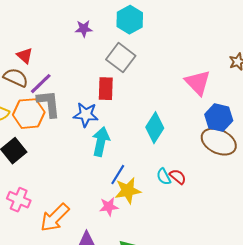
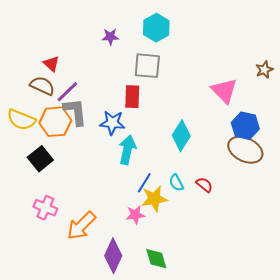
gray square: (121, 58) -> (147, 66), turned -32
cyan semicircle: (164, 177) -> (176, 183), moved

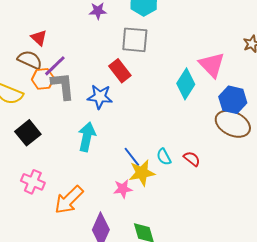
red rectangle: (132, 97) -> (120, 71), turned -40
orange hexagon: (55, 122) -> (43, 79), moved, size x0.7
cyan diamond: (181, 136) -> (186, 84), moved
cyan arrow: (127, 150) -> (87, 137), moved
blue line: (144, 183) -> (132, 157), turned -70

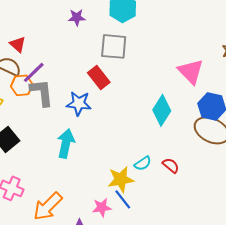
cyan diamond: (186, 84) -> (162, 110), moved
blue line: (132, 157) -> (123, 199), moved
cyan semicircle: (164, 157) -> (143, 163), turned -96
pink star: (123, 189) -> (102, 207), moved

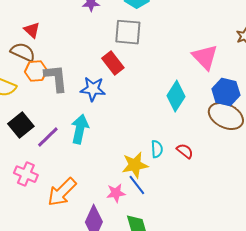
purple line: (34, 72) -> (48, 137), moved
cyan semicircle: (143, 163) -> (157, 149), turned -60

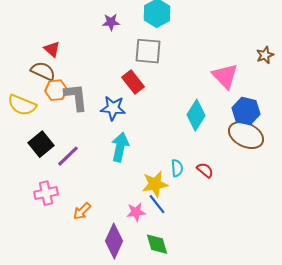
cyan arrow: (80, 129) -> (120, 147), moved
pink cross: (26, 174) -> (46, 193), turned -35
orange arrow: (62, 192) -> (82, 211), size x0.6

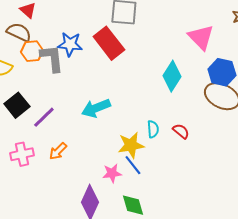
red rectangle: (133, 82) -> (109, 43), size x1.4
blue star: (113, 108) -> (70, 44), moved
cyan arrow: (120, 147) -> (96, 108), turned -124
orange arrow: (82, 211) -> (58, 151), moved

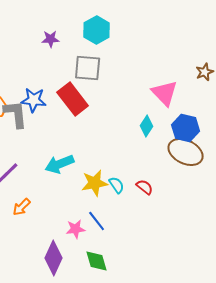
cyan diamond: (172, 76) -> (147, 126), moved, size x0.7
cyan semicircle: (153, 129) -> (117, 185), turned -30
yellow star: (131, 145) -> (95, 183), moved

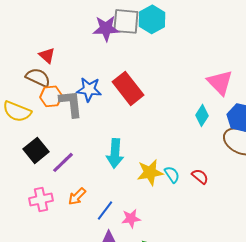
purple star: (51, 39) -> (106, 28), size x1.5
gray square: (88, 68) -> (126, 21), moved
cyan arrow: (60, 164) -> (115, 153), turned -64
blue line: (97, 221) -> (105, 210), moved, turned 75

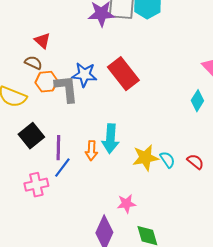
brown semicircle: (38, 77) -> (33, 63), size x0.7
purple line: (63, 162) -> (58, 148), turned -45
orange arrow: (77, 196) -> (91, 151), moved, turned -42
blue line: (105, 210) -> (62, 168), moved

